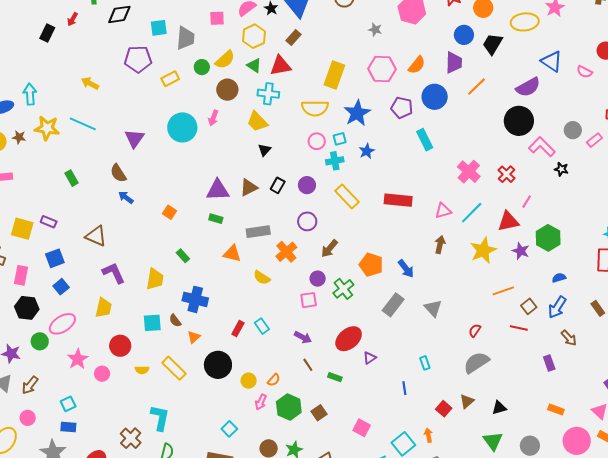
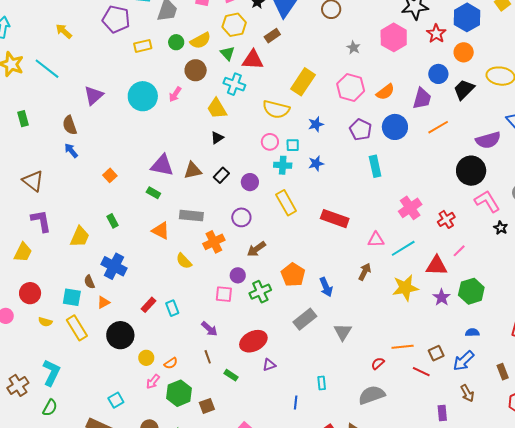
blue star: (357, 113) -> (316, 124), size x0.6
orange line: (503, 291) -> (403, 347), moved
cyan square: (152, 323) -> (72, 297), moved

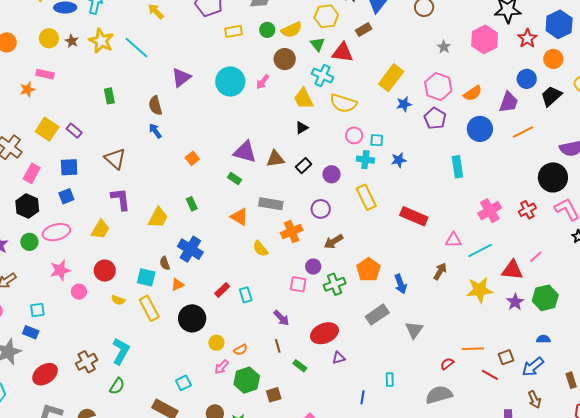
yellow semicircle: (276, 109) -> (343, 103), moved
blue star: (316, 124) -> (404, 104), moved
purple pentagon: (361, 130) -> (435, 118), moved
red cross: (446, 219) -> (527, 210), moved

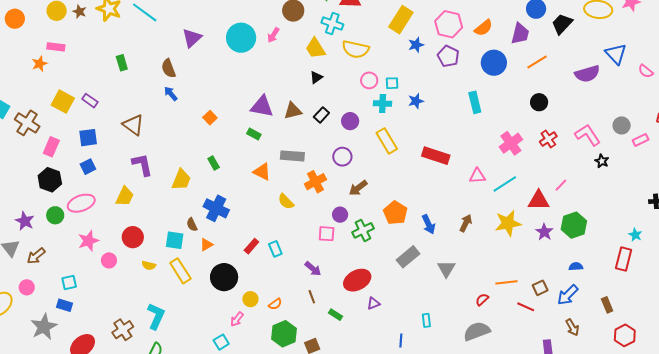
black circle: (553, 177) -> (539, 102), moved, size x0.6
brown arrow: (440, 271) -> (466, 223), moved
pink arrow: (222, 367) -> (237, 319), moved

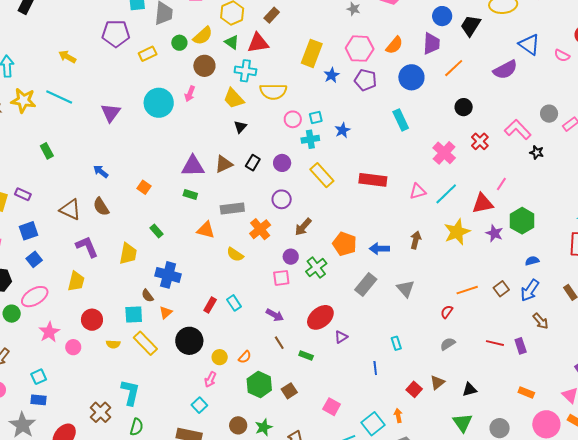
brown semicircle: (169, 68) -> (101, 207), moved
blue arrow: (429, 224) -> (379, 249), turned 126
red line: (526, 307) -> (495, 343), moved
gray semicircle: (477, 331) -> (448, 344), size x0.6

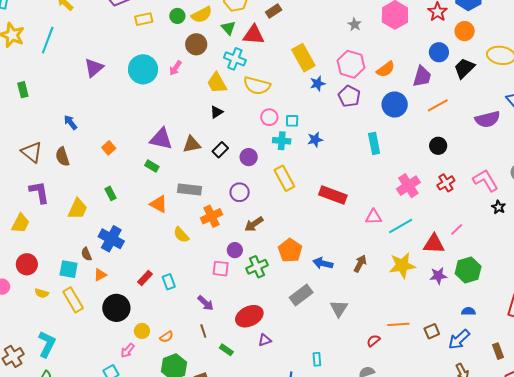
yellow rectangle: (312, 53) -> (303, 58), turned -64
cyan line: (59, 97) -> (48, 40), turned 72
purple star: (494, 233) -> (438, 276), turned 30

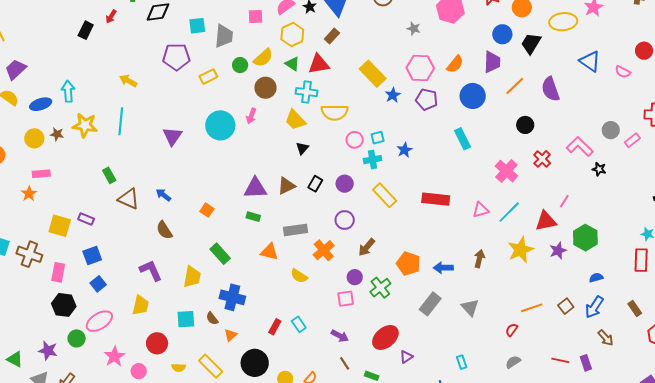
purple semicircle: (488, 119) -> (550, 89), moved, turned 100
brown triangle: (32, 152) -> (129, 199), moved
green rectangle: (111, 193) -> (220, 254), size x1.5
cyan square: (69, 269) -> (186, 319), moved

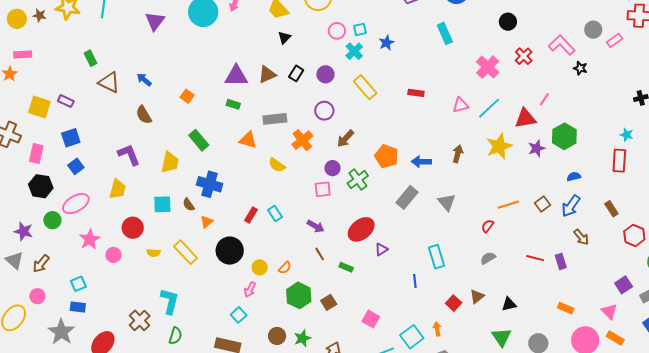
cyan cross: (373, 160) -> (354, 51), turned -36
red rectangle: (436, 199) -> (416, 93), size x0.6
cyan rectangle: (462, 362) -> (436, 257), size x1.6

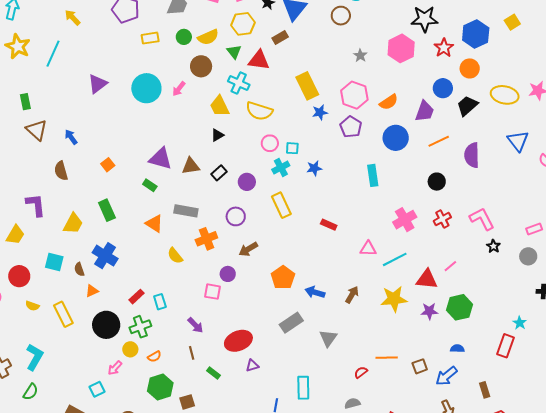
gray circle: (593, 30) -> (528, 256), moved
green cross: (358, 179) -> (140, 327), moved

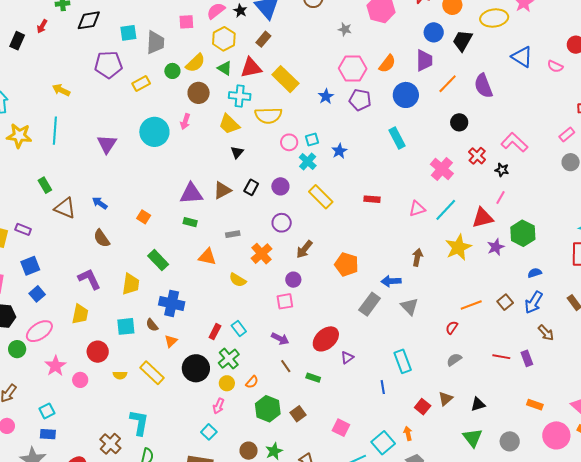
yellow rectangle: (307, 86) -> (285, 79), moved
gray rectangle: (186, 211) -> (233, 234), size x0.6
black star: (493, 246) -> (502, 170), moved
blue arrow: (315, 292) -> (391, 281), moved

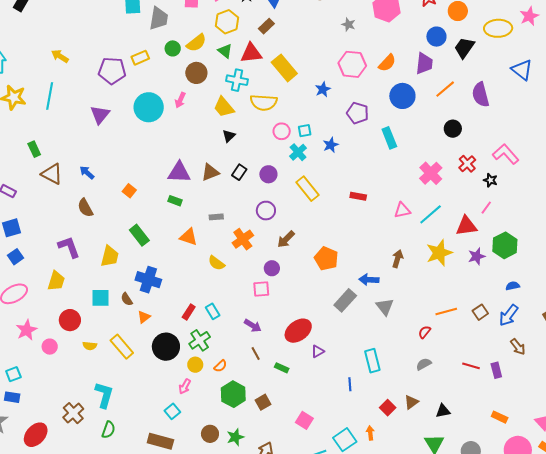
purple pentagon: (108, 65) -> (112, 71), moved
purple pentagon: (360, 100) -> (358, 113), moved

